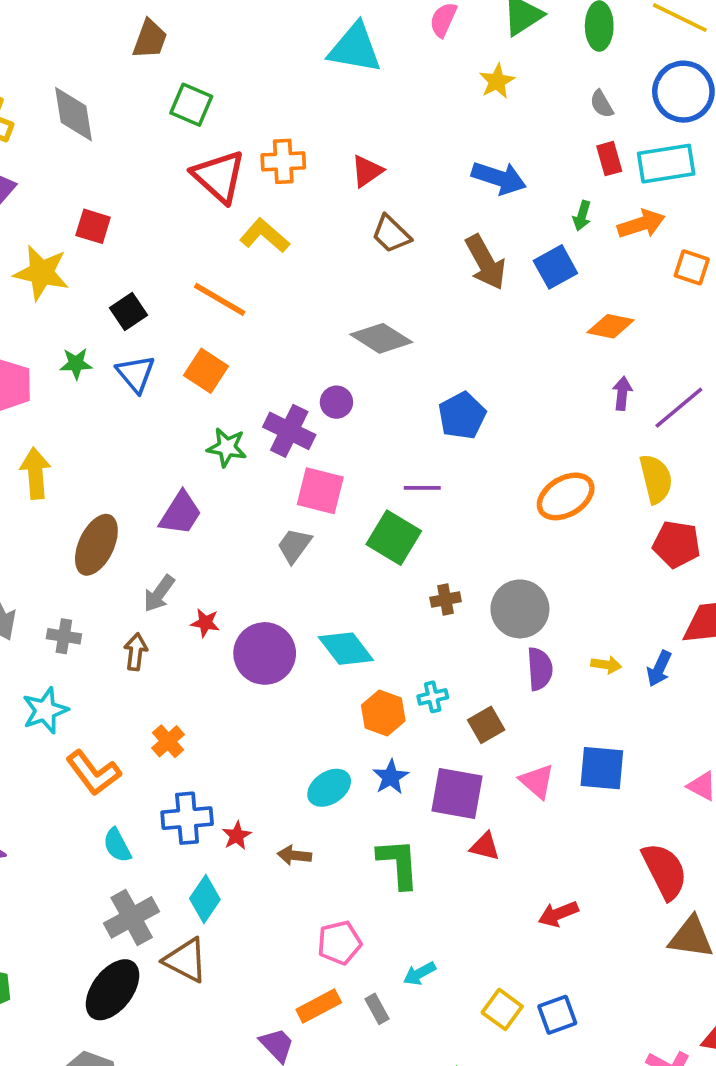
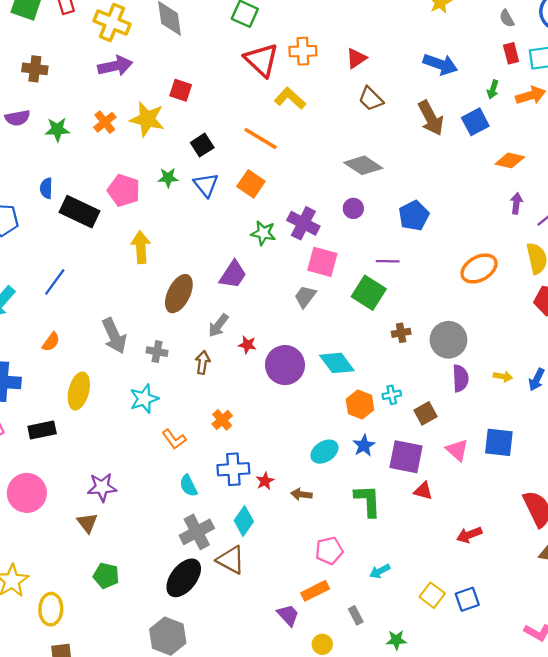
purple circle: (336, 402) -> (353, 208), moved
orange L-shape: (93, 773) -> (174, 439), size x0.7
gray rectangle: (377, 1009) -> (356, 615), moved

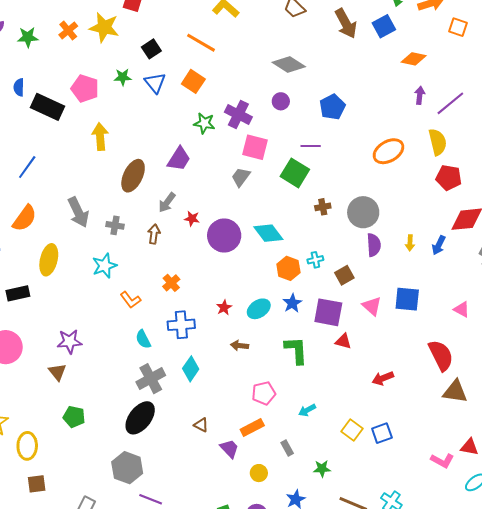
orange semicircle: (51, 342) -> (25, 218), size x1.6
yellow arrow: (503, 376) -> (410, 243), turned 84
red star: (265, 481) -> (224, 308), moved
brown triangle: (231, 560) -> (201, 425), moved, size x0.6

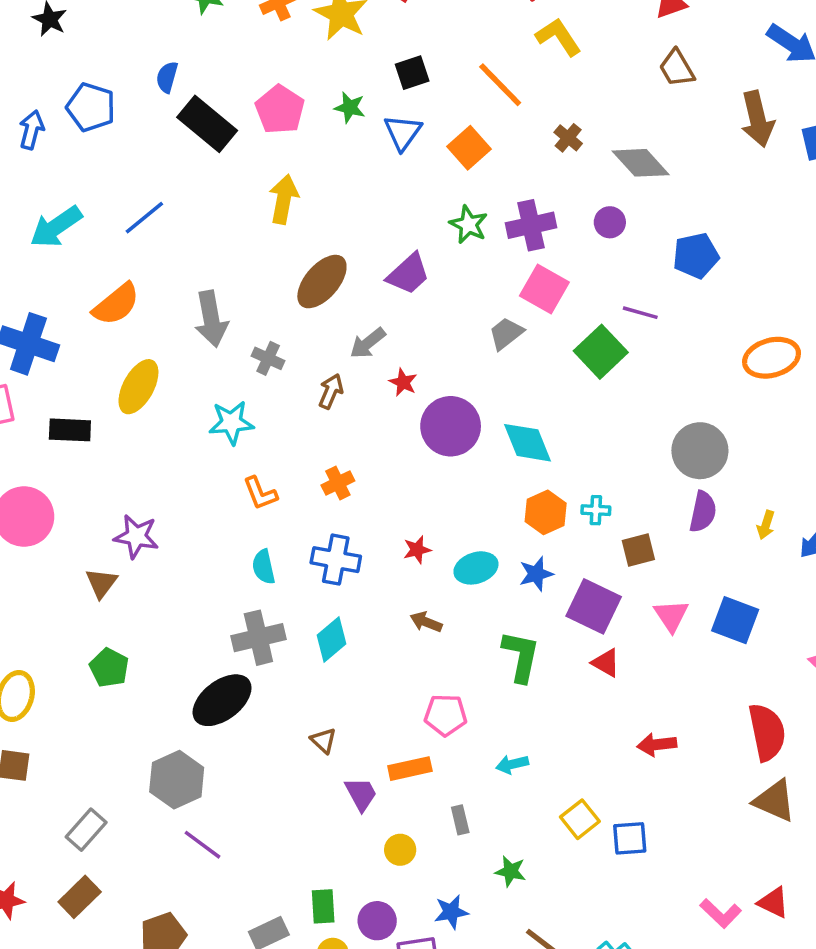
purple cross: (238, 114) -> (531, 225), turned 36
brown cross: (323, 207) -> (568, 138), moved, turned 35

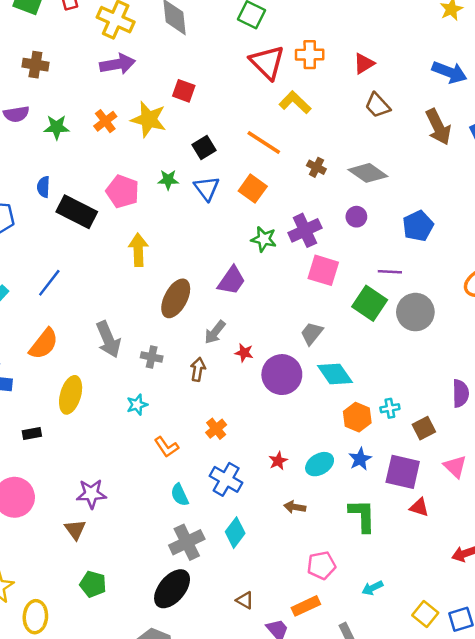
gray trapezoid: (506, 334) -> (312, 333), moved
cyan star: (231, 423) -> (137, 405), size x0.7
black rectangle: (70, 430) -> (32, 433), size x0.7
gray circle: (700, 451) -> (415, 312), moved
blue cross: (336, 560) -> (226, 479), turned 32

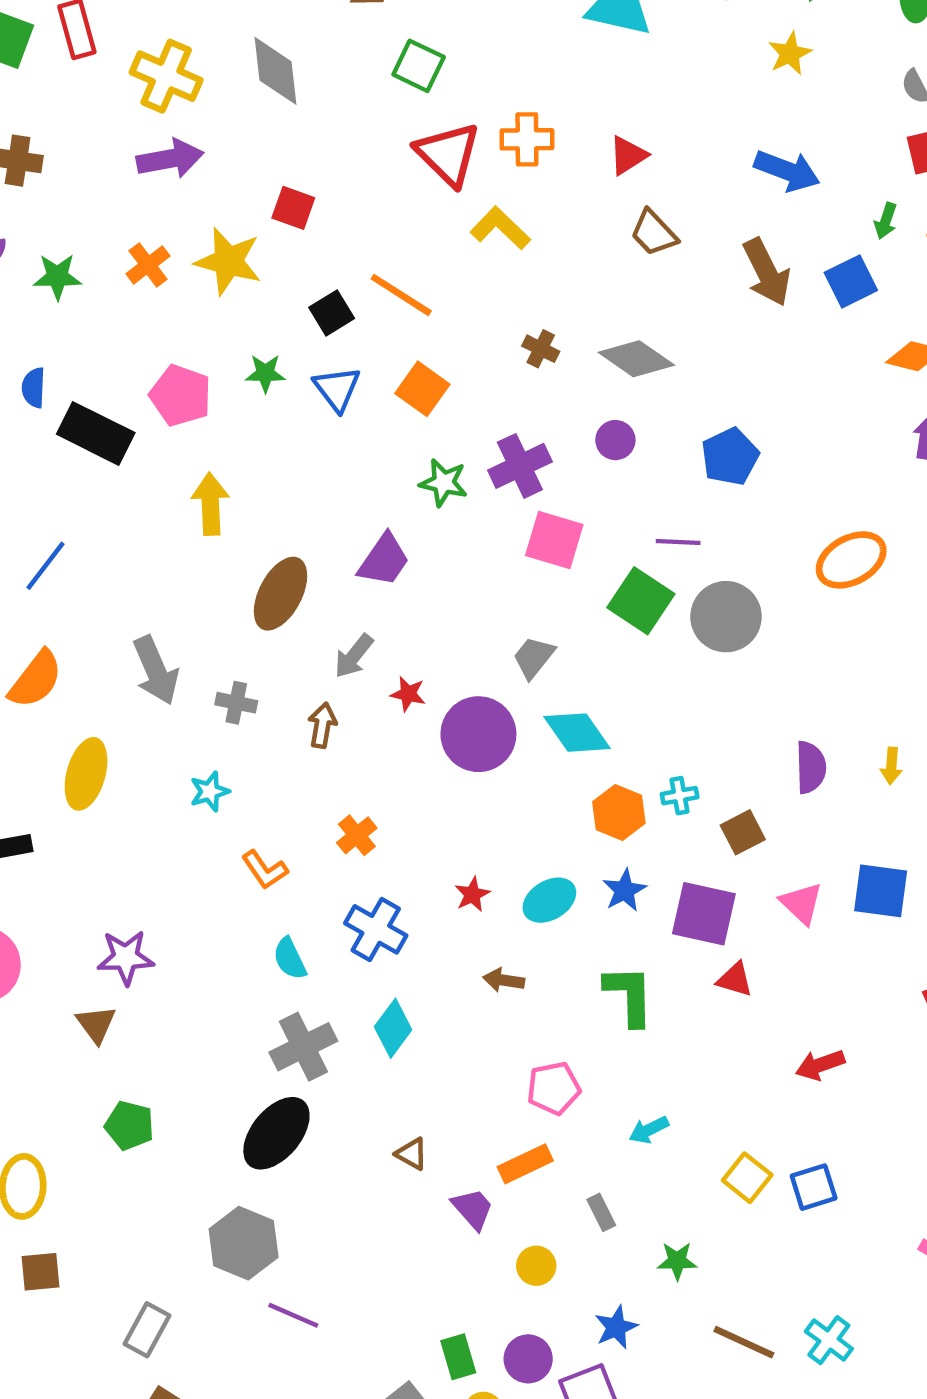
orange line: (264, 142) -> (401, 295), moved

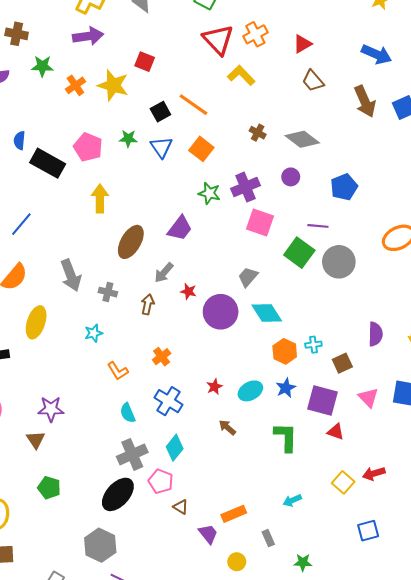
orange cross: (527, 139) -> (255, 34), turned -30
green star: (57, 277) -> (42, 66), moved
brown arrow: (504, 980) -> (227, 427), turned 30
pink pentagon: (554, 1088) -> (161, 481), moved, turned 30
yellow square: (747, 1178) -> (343, 482), moved

